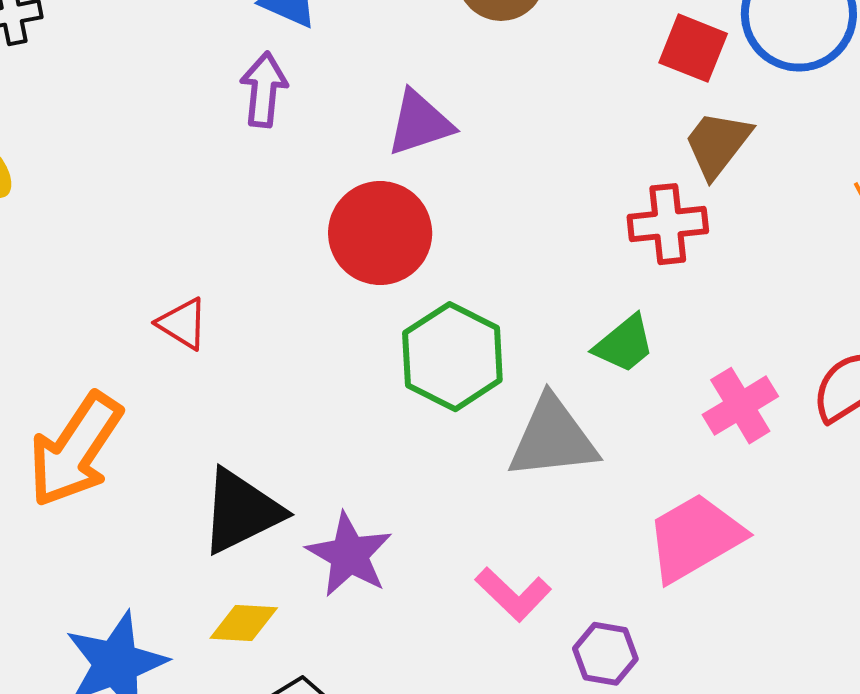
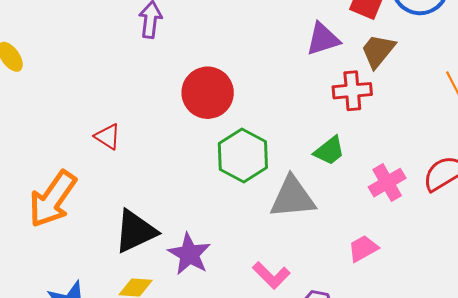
purple triangle: (420, 123) -> (323, 39), moved
pink trapezoid: (695, 538) -> (363, 249), size x0.6

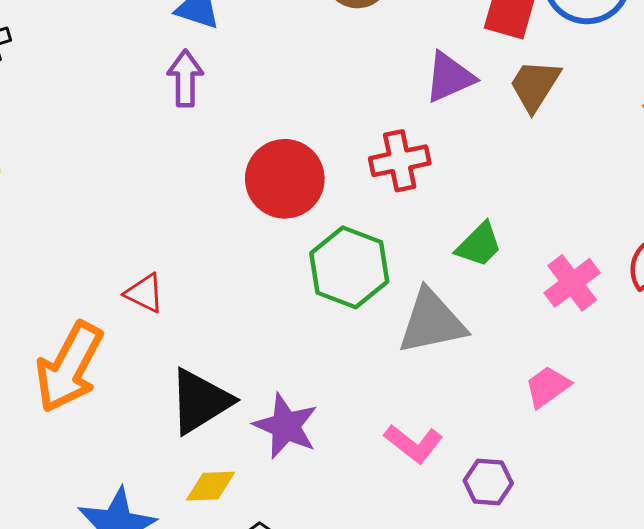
red cross: (352, 91) -> (400, 161), moved
red triangle: (108, 136) -> (144, 293), moved

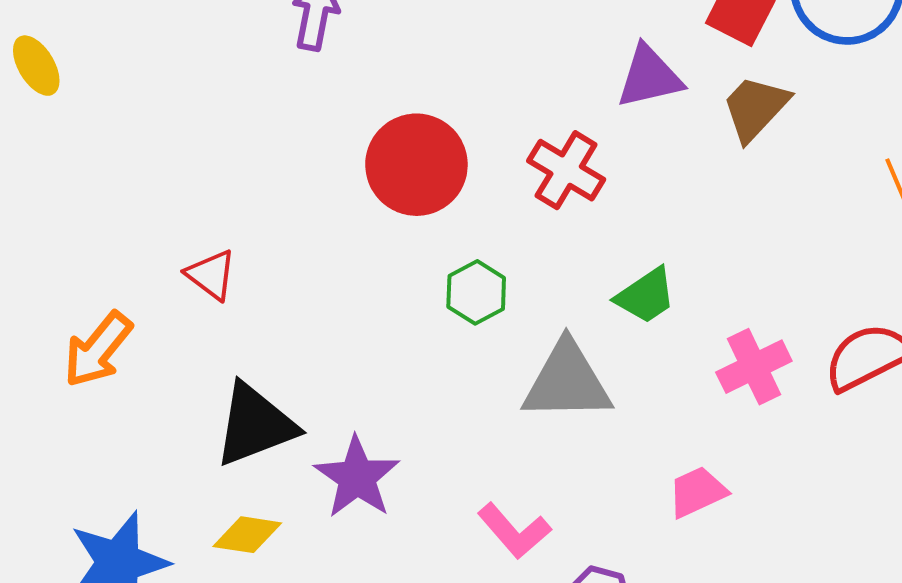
red cross: (400, 161) -> (566, 170), turned 32
green hexagon: (349, 267) -> (476, 292), size x0.6
orange arrow: (69, 367) -> (98, 350), size x0.7

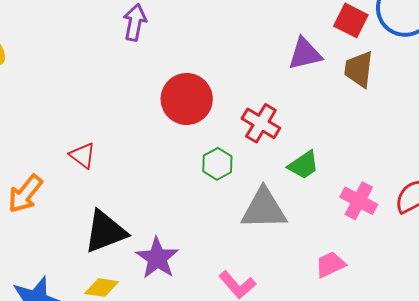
brown trapezoid: (755, 108) -> (359, 69), turned -36
red cross: (566, 170) -> (261, 123), moved
pink cross: (754, 367) -> (359, 201), turned -36

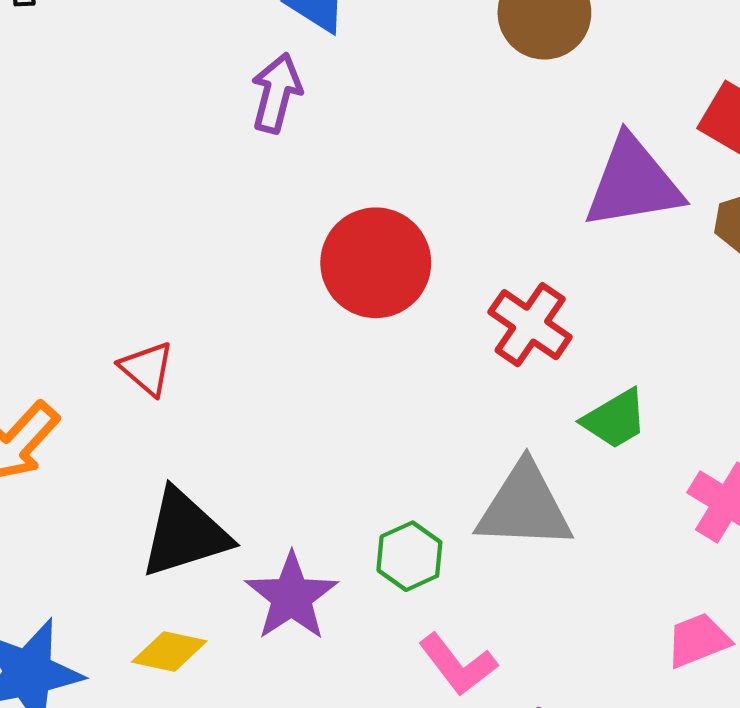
purple triangle: (305, 54) -> (633, 183), size x1.4
green hexagon: (217, 164) -> (409, 556), moved
pink trapezoid: (330, 265) -> (698, 640), moved

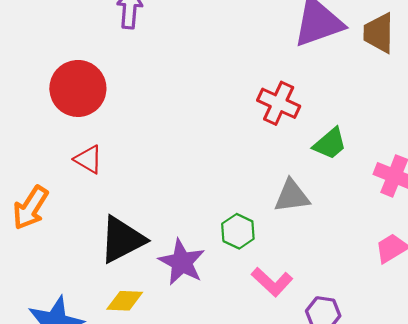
red circle: (376, 263) -> (78, 88), moved
gray triangle: (524, 507) -> (292, 196), size x0.7

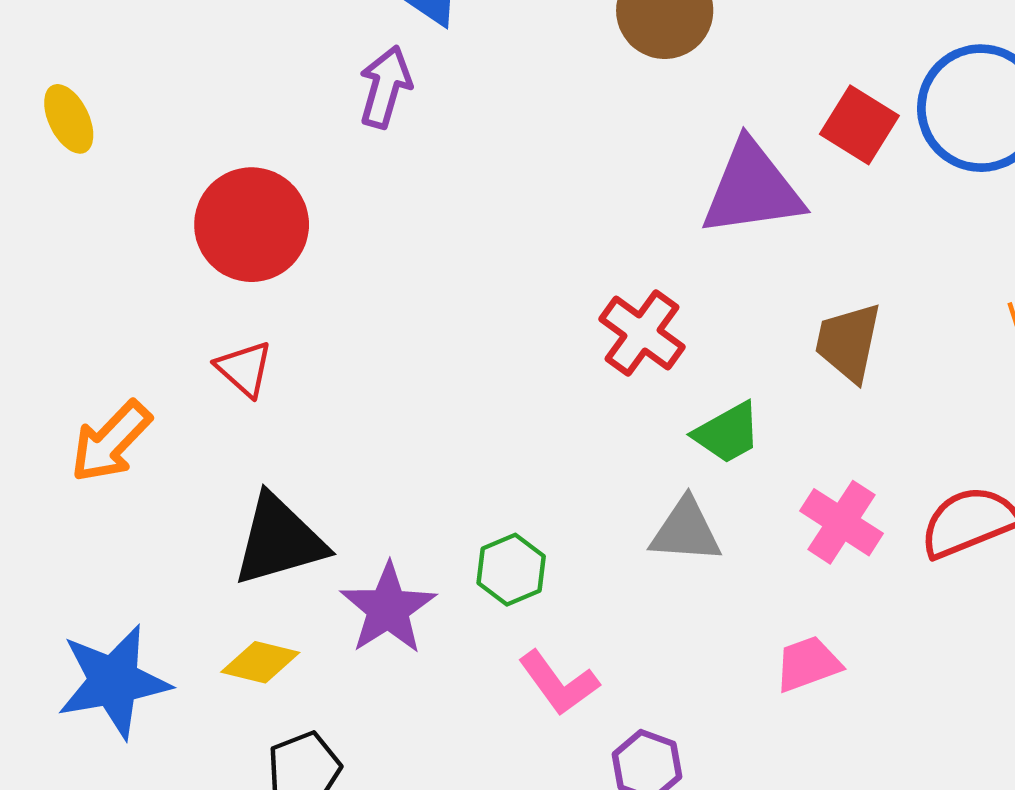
brown trapezoid: (379, 33) -> (848, 342), moved
gray triangle: (292, 196) -> (686, 531), moved

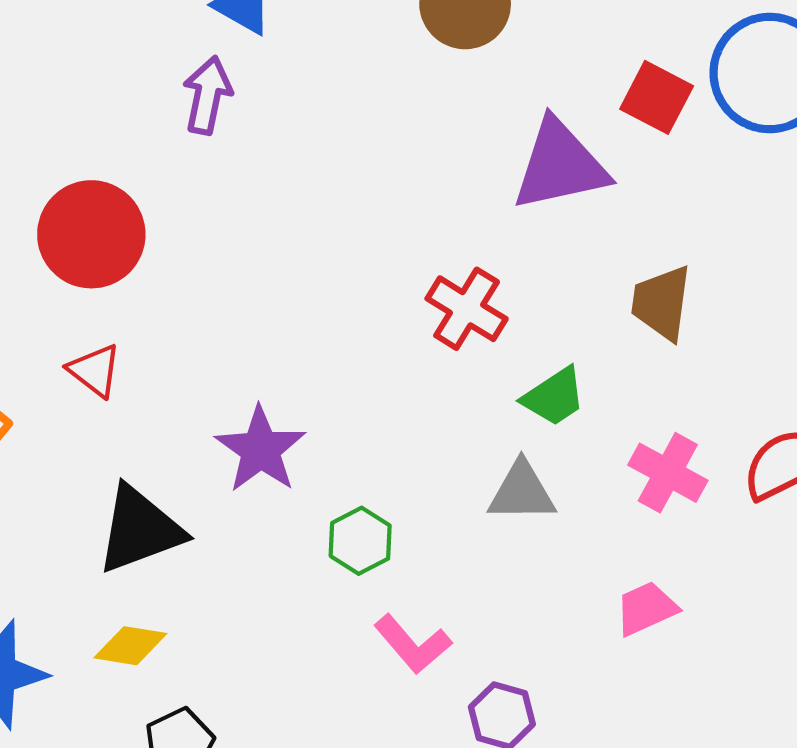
purple star: (388, 609) -> (260, 449), moved

